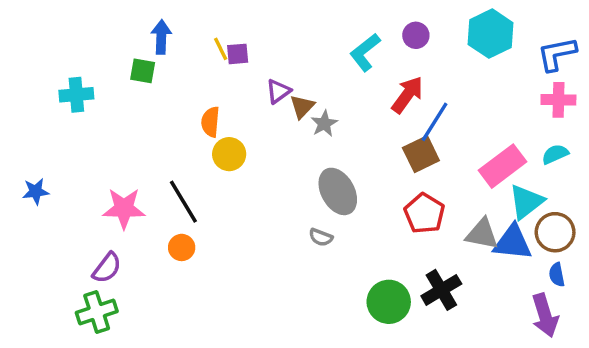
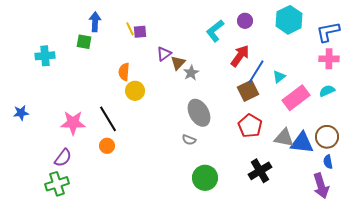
cyan triangle: (526, 202) -> (279, 77), moved, size x0.6
green circle: (389, 302) -> (205, 178), moved

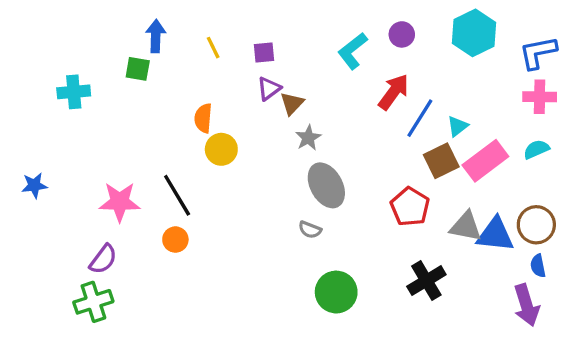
purple square: (140, 32) -> (264, 53), moved
gray star: (191, 73) -> (308, 138), moved
brown square: (248, 91) -> (441, 161), moved

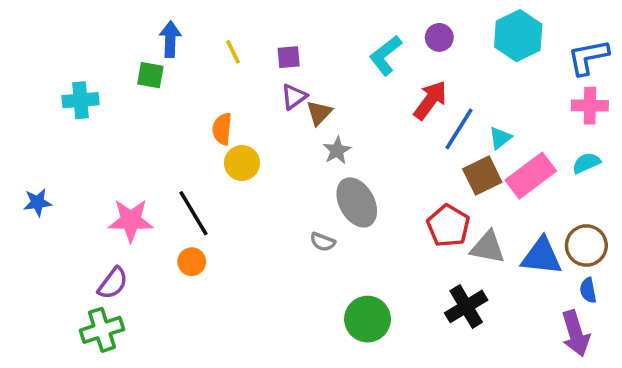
gray triangle: (466, 226) -> (488, 247), moved
gray semicircle: (310, 230) -> (323, 242), moved

